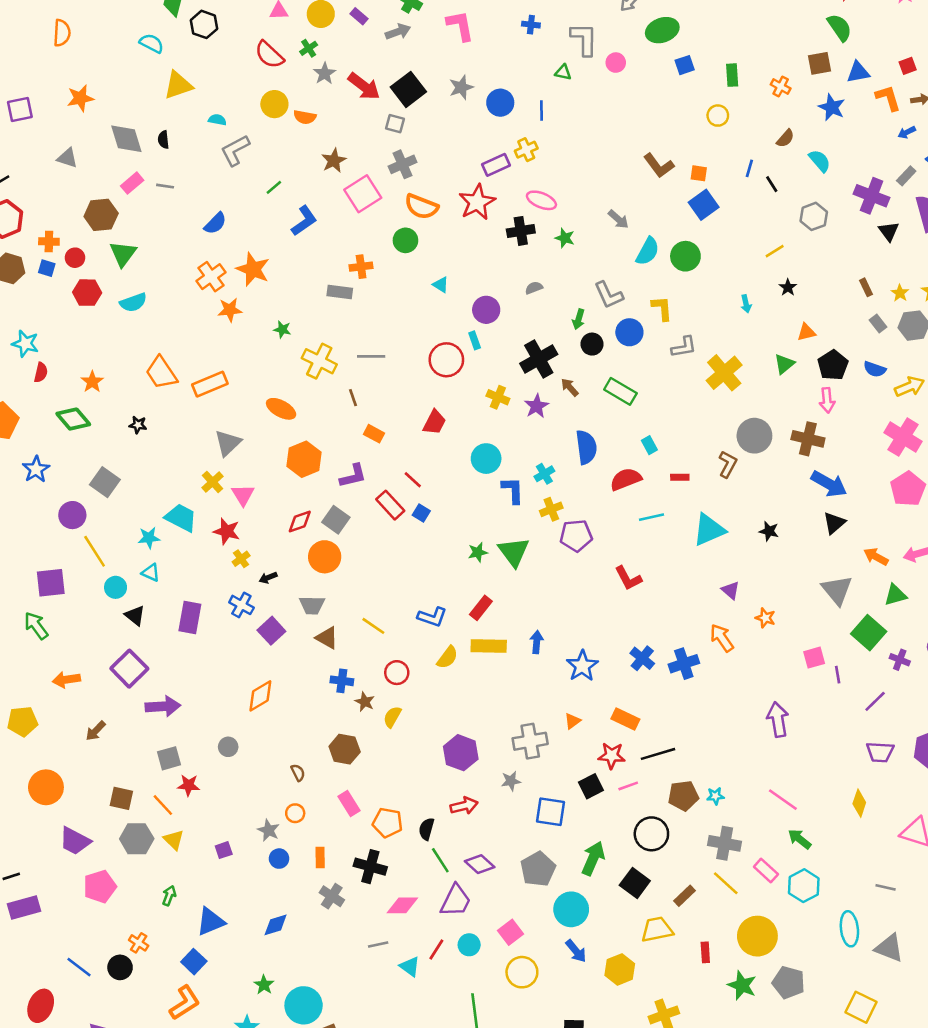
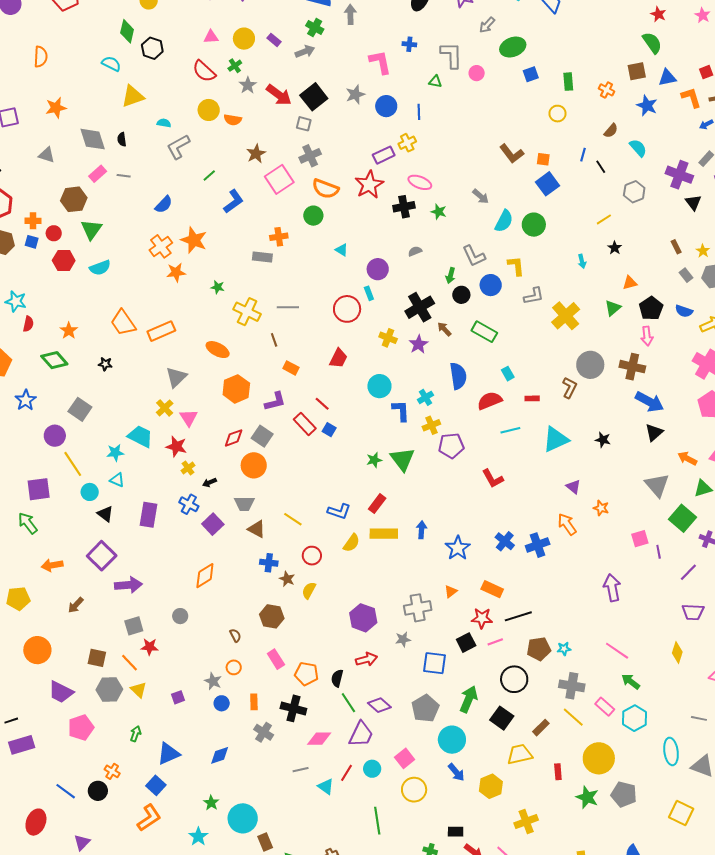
pink L-shape: (460, 26) -> (380, 62), moved

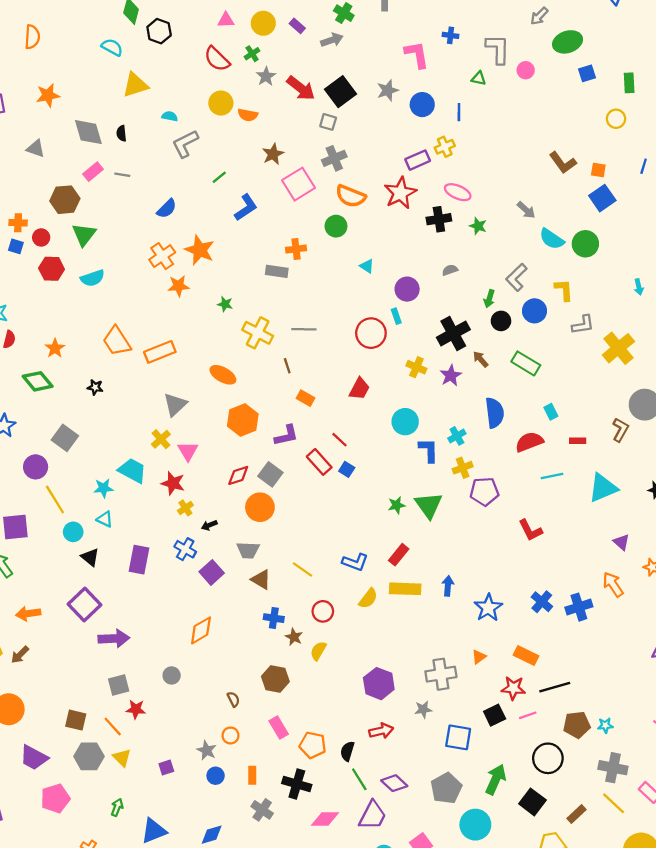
cyan semicircle: (504, 221) -> (552, 239), turned 95
gray L-shape: (474, 256) -> (516, 277), turned 70
brown arrow: (76, 605) -> (20, 655), moved

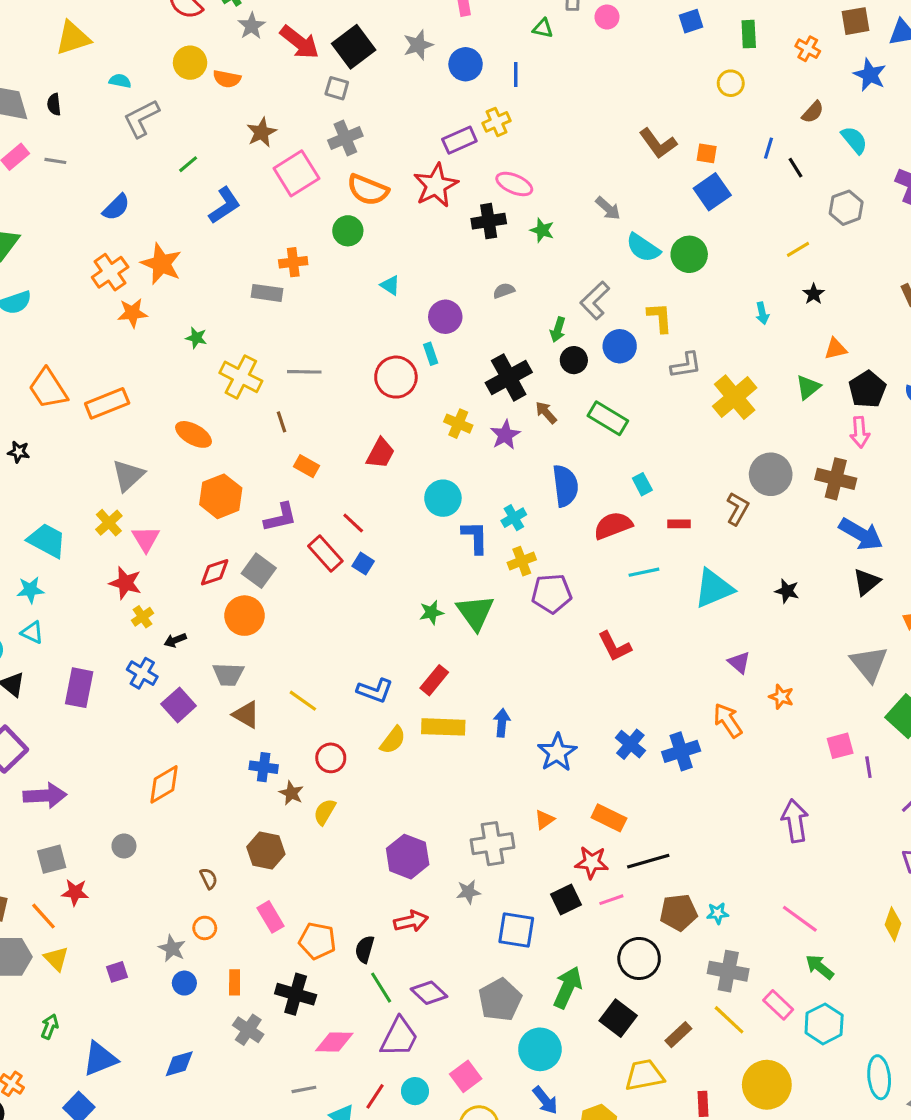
cyan trapezoid: (132, 471) -> (47, 540), moved

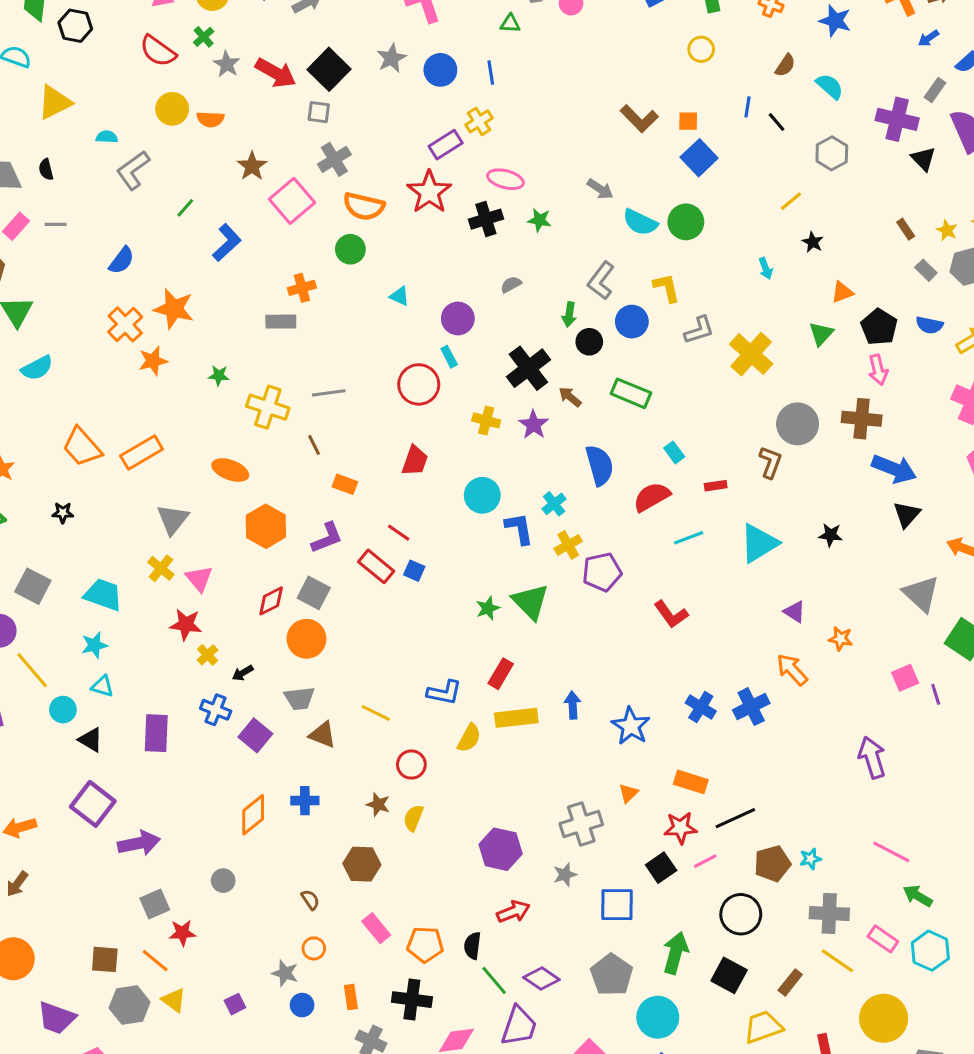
blue cross: (264, 767) -> (305, 801), moved

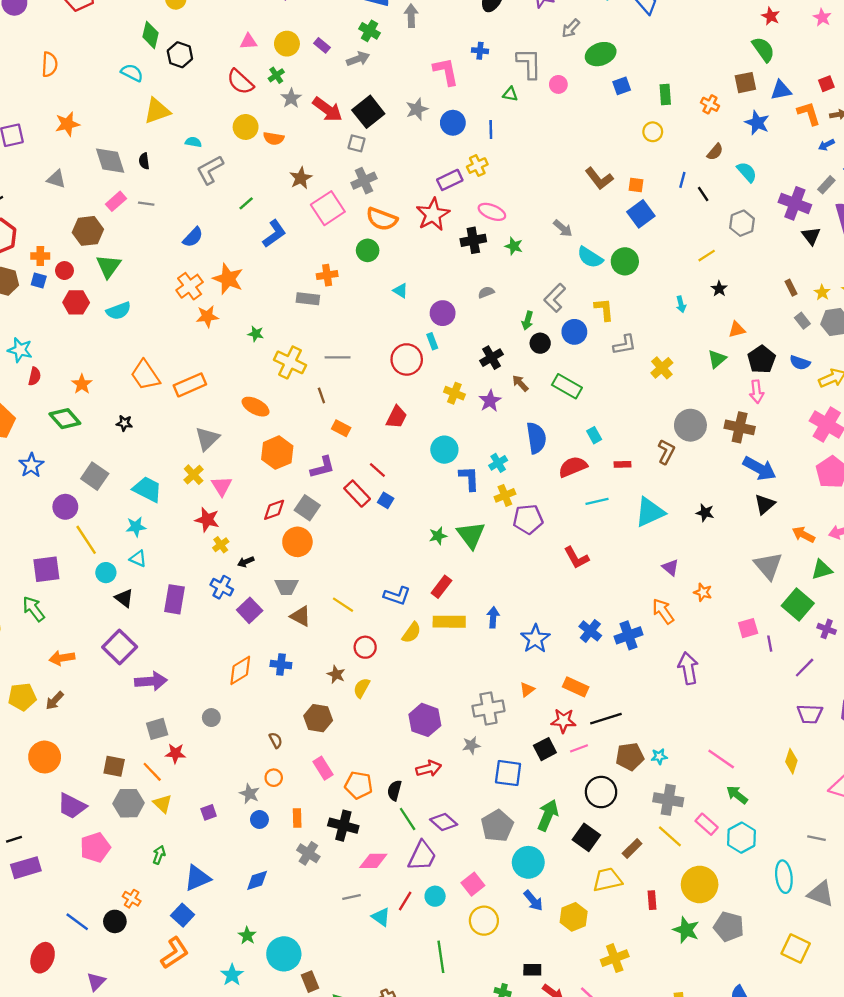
yellow cross: (751, 354) -> (662, 368), size x0.7
black cross: (528, 368) -> (491, 358), size x0.7
purple arrow: (872, 757) -> (688, 668), moved

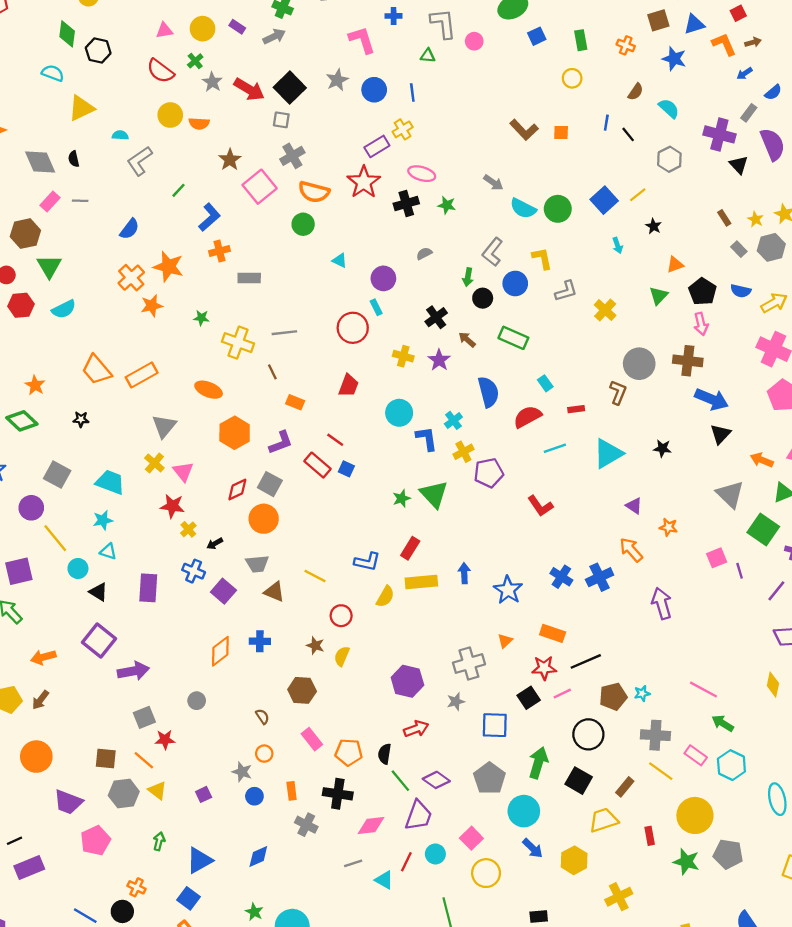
blue square: (641, 214) -> (604, 200), moved
orange cross: (327, 275) -> (219, 251), moved

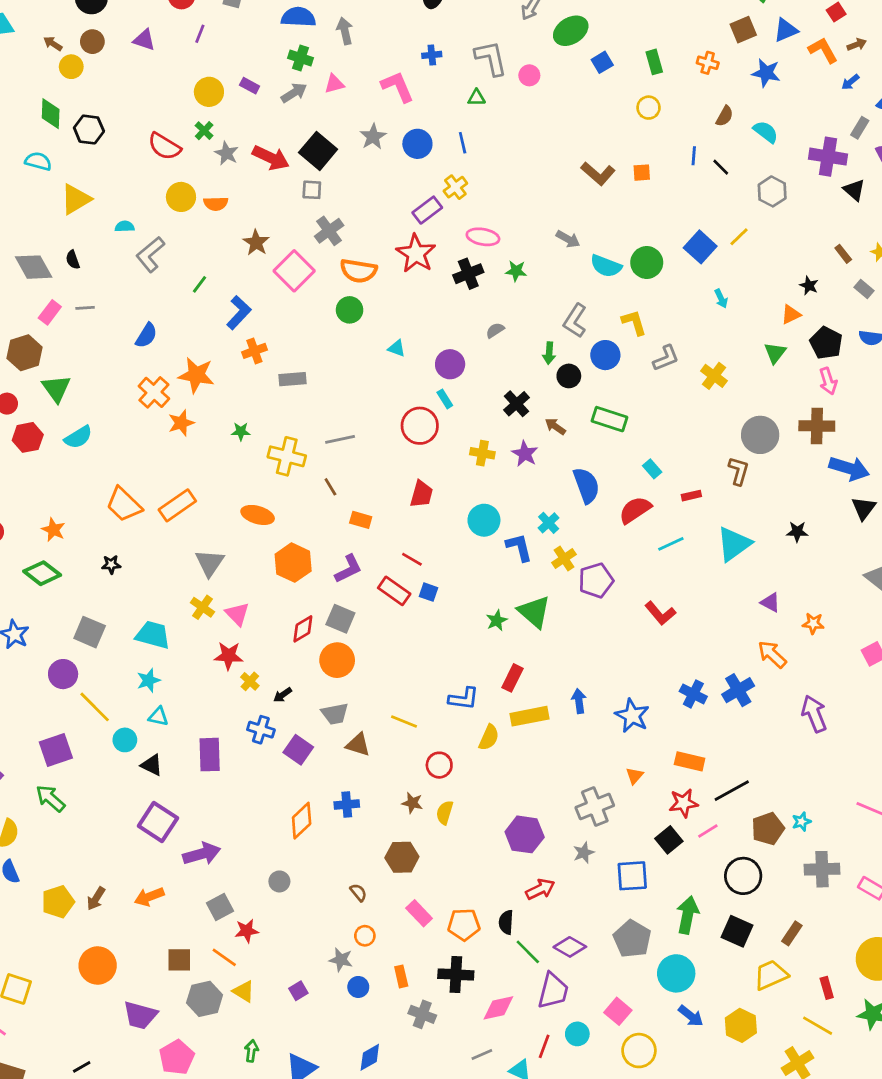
pink triangle: (164, 30) -> (334, 84), moved
black star: (654, 226) -> (809, 286), moved
orange arrow: (43, 657) -> (149, 897), moved
yellow line: (661, 771) -> (818, 1026), moved

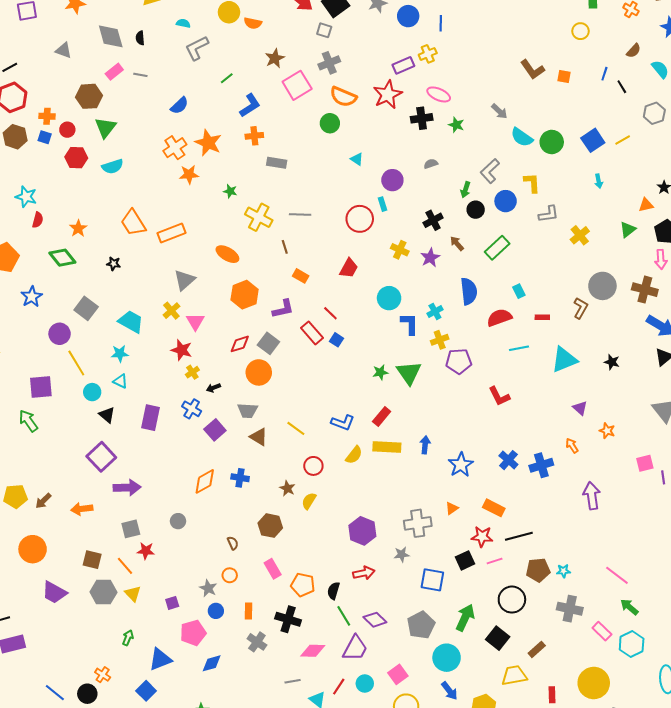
green rectangle: (609, 419) -> (497, 248), turned -75
orange arrow: (772, 654) -> (572, 446), size x0.7
pink pentagon: (177, 1057) -> (193, 633), moved

